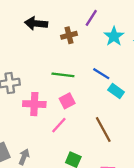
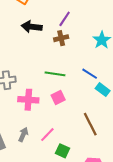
purple line: (91, 18) -> (65, 19), moved
pink line: (59, 125) -> (47, 135), moved
gray arrow: (24, 157) -> (23, 135), moved

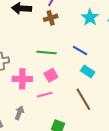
cyan rectangle: (103, 90) -> (88, 71), moved
pink line: (47, 135) -> (45, 95), moved, turned 35

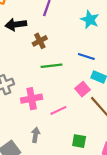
brown cross: (51, 18) -> (40, 41), moved
pink square: (51, 75) -> (82, 89), moved

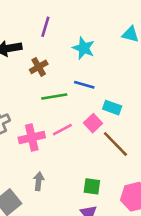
cyan star: (90, 20) -> (84, 48), moved
blue line: (86, 57) -> (84, 85), moved
pink line: (58, 110) -> (62, 130), moved

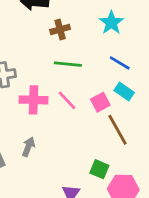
blue line: (84, 85) -> (120, 63), moved
pink line: (62, 130) -> (67, 100), turned 60
green square: (92, 186) -> (99, 169), moved

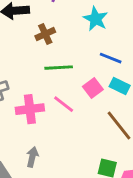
pink square: (100, 102) -> (93, 88), moved

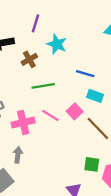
cyan star: (96, 19) -> (57, 44), moved
pink square: (93, 88) -> (75, 111), moved
gray arrow: (32, 157) -> (18, 155), moved

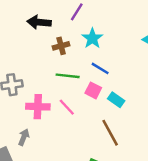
blue line: (85, 74) -> (100, 68), moved
pink square: (75, 111) -> (93, 90), moved, turned -35

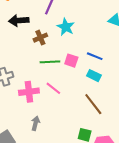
blue line: (100, 68) -> (95, 56), moved
pink square: (93, 90) -> (71, 61), moved
gray arrow: (24, 137) -> (35, 123), moved

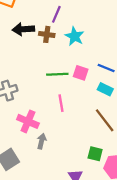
brown cross: (40, 38) -> (47, 34), moved, turned 32
pink line: (53, 88) -> (61, 103), turned 42
pink cross: (29, 92) -> (28, 121), moved, turned 30

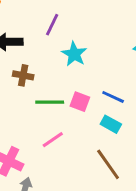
brown cross: (47, 34) -> (23, 75), moved
pink line: (61, 103) -> (53, 140), turned 63

